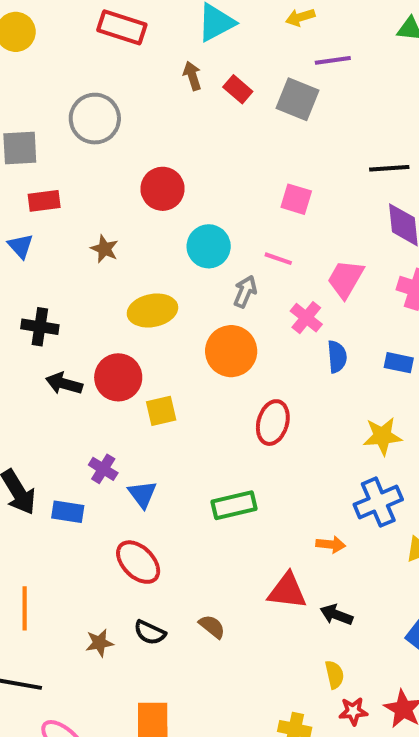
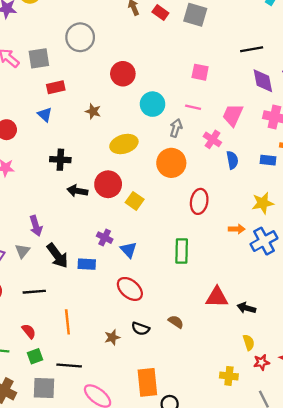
yellow square: (161, 411) -> (135, 201), turned -36
green rectangle: (234, 505) -> (182, 251), turned -70
orange arrow: (331, 544) -> (237, 229), moved

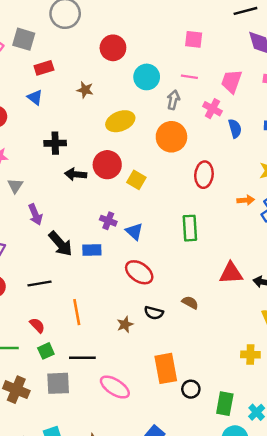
gray square: (39, 58) -> (24, 39), turned 30
gray triangle: (22, 251) -> (15, 186), moved

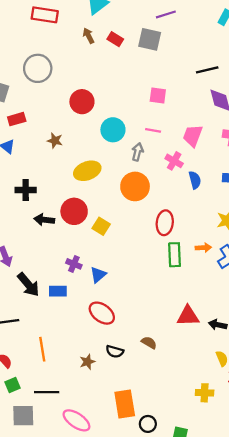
green rectangle: (190, 228) -> (175, 255), moved
blue triangle: (134, 231) -> (98, 275), turned 36

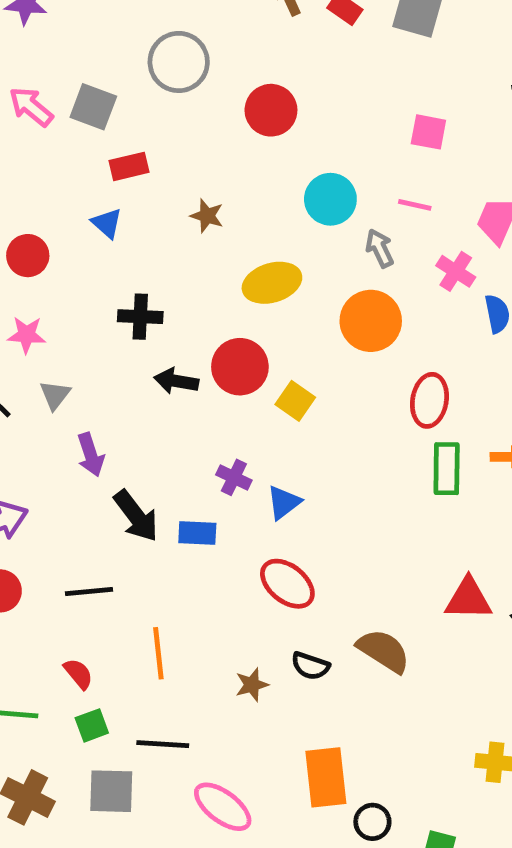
red circle: (82, 102) -> (271, 110), moved
gray arrow: (137, 152) -> (380, 248), turned -42
brown semicircle: (149, 343) -> (384, 651), size x1.6

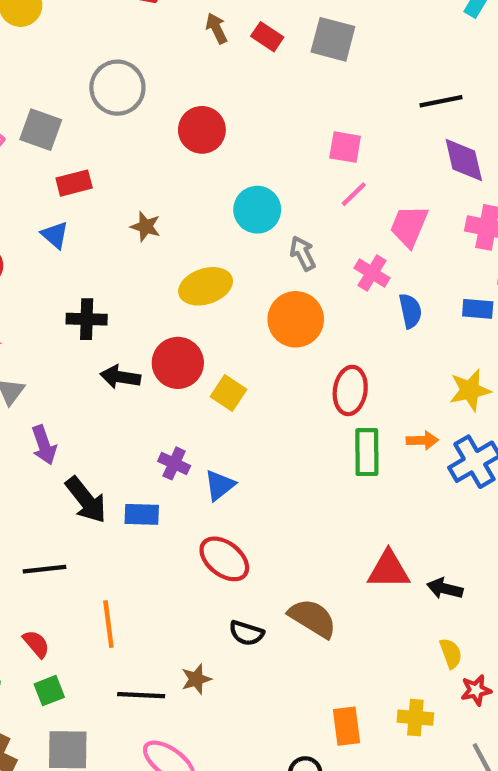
pink line: (415, 205) -> (354, 194), moved, turned -56
brown star: (252, 685) -> (196, 679), moved
black line: (163, 744) -> (141, 695), moved
orange rectangle: (326, 777) -> (347, 726), moved, size x0.7

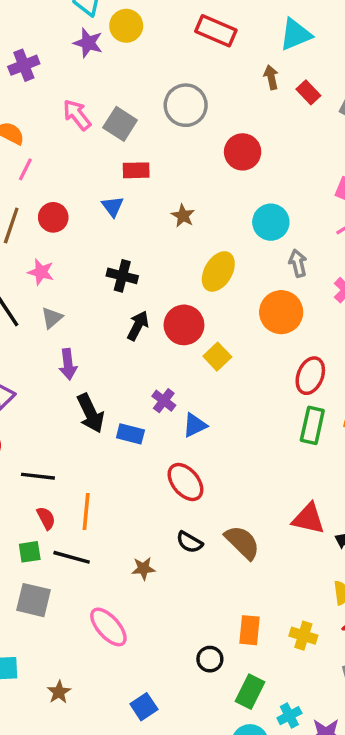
yellow ellipse: (206, 286) -> (218, 271), turned -54
black arrow: (120, 377) -> (138, 326), turned 96
black line: (45, 569) -> (38, 476), moved
red semicircle: (36, 644) -> (46, 518), moved
black line: (141, 695) -> (72, 557), moved

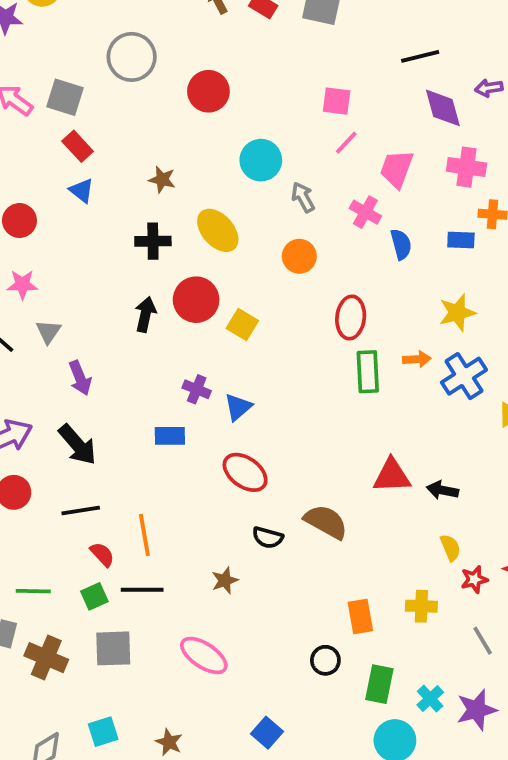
red rectangle: (136, 170) -> (78, 146), moved, turned 64
yellow ellipse: (218, 271) -> (218, 230), turned -57
black cross: (122, 276) -> (153, 241), moved
orange circle: (281, 312) -> (299, 256), size x0.7
black arrow: (91, 413) -> (77, 445), moved

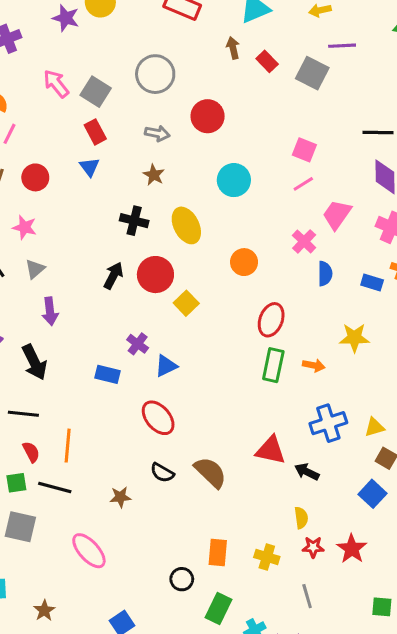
gray arrow: (303, 197) -> (157, 133), moved, turned 115
blue cross: (464, 376) -> (328, 423), moved

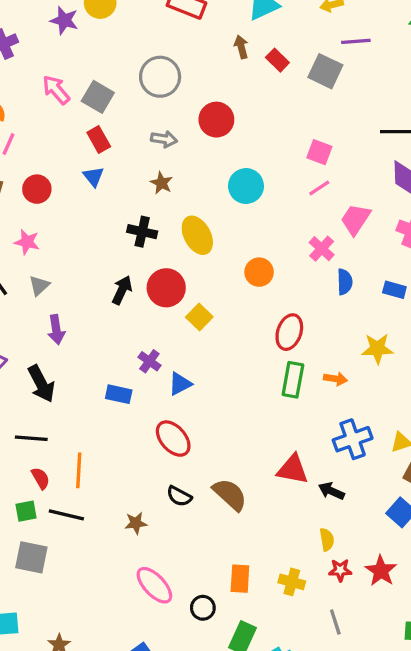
pink ellipse: (89, 551) -> (154, 585), moved

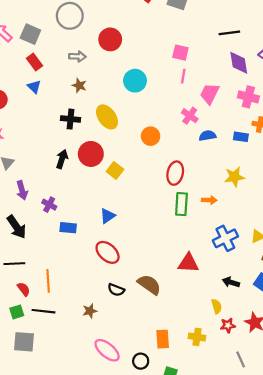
pink line: (319, 188) -> (183, 76), turned -40
blue semicircle: (345, 282) -> (207, 136), turned -91
purple cross: (149, 361) -> (49, 205), moved
black arrow: (331, 491) -> (231, 282), moved
gray line: (335, 622) -> (241, 359), moved

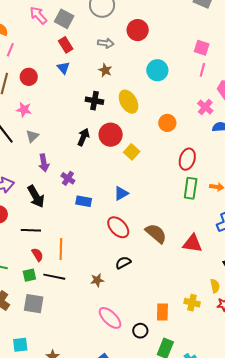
brown semicircle: (149, 285) -> (156, 233), moved
black semicircle: (116, 290) -> (123, 263), turned 126
yellow cross: (197, 337) -> (192, 303), moved

